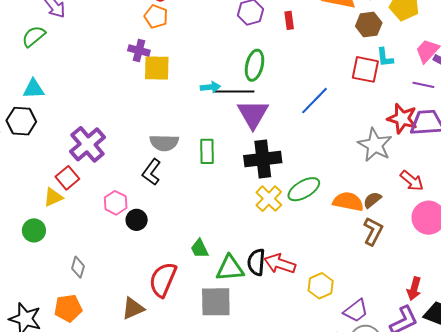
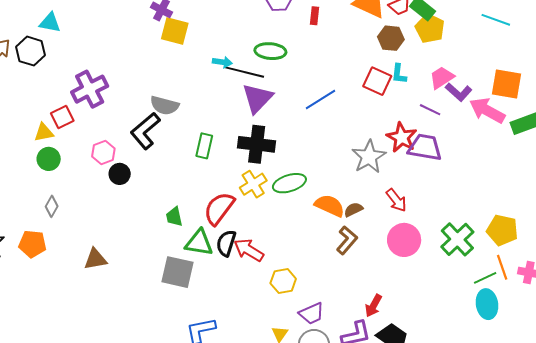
green ellipse: (254, 65) -> (270, 51), turned 68
green rectangle: (207, 151) -> (204, 146), moved
black L-shape: (151, 172) -> (145, 131), size x1.4
green circle: (34, 230) -> (49, 159), moved
red semicircle: (163, 280) -> (219, 208), moved

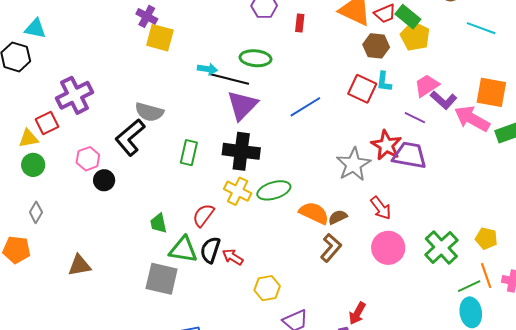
yellow cross: (253, 184) -> (238, 191), turned -32
red semicircle: (219, 208) -> (203, 215), size x0.7
yellow pentagon: (502, 230) -> (486, 238), size x0.7
red arrow: (249, 250) -> (233, 257), size x0.7

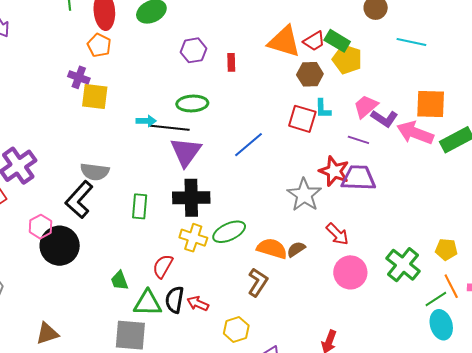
black circle: (104, 180) -> (60, 246), size x1.8
brown L-shape: (331, 248) -> (258, 282), moved

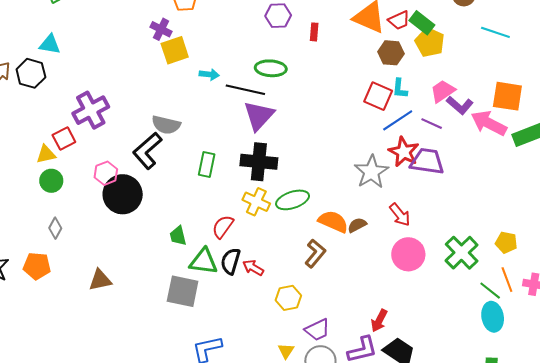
yellow square: (95, 97) -> (175, 50), turned -32
cyan arrow: (146, 121) -> (209, 74), moved
blue line: (249, 145) -> (398, 120), moved
green line: (436, 299) -> (490, 291), turned 65

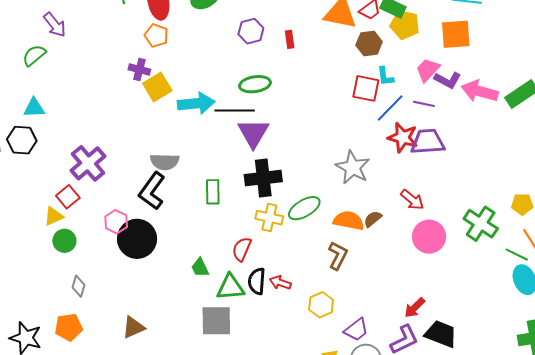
cyan arrow: (209, 74) -> (196, 103), size x1.8
orange square: (507, 96) -> (456, 34), moved
gray star: (371, 172) -> (353, 167), moved
red arrow: (379, 321) -> (415, 308), turned 30

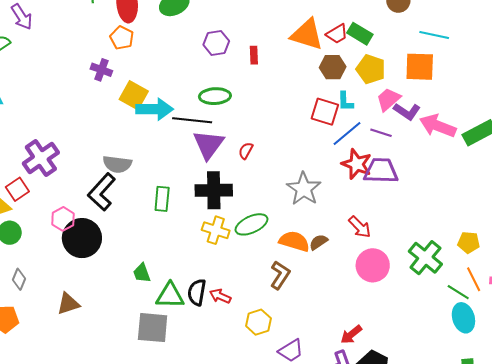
yellow pentagon: (405, 25) -> (371, 69), moved
yellow square: (157, 87) -> (134, 95), moved, turned -36
red semicircle: (242, 249) -> (246, 151), moved, size x0.7
brown triangle: (133, 327) -> (68, 304), moved

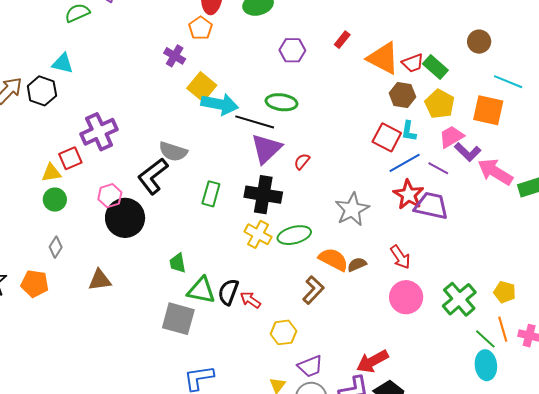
red rectangle: (254, 55) -> (342, 40), moved, turned 30
red arrow: (351, 335) -> (372, 361), size x1.4

